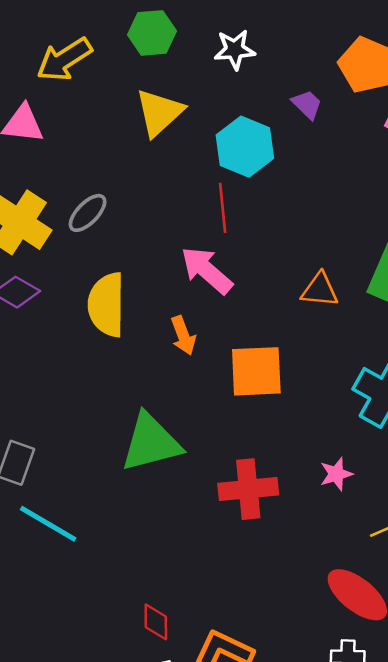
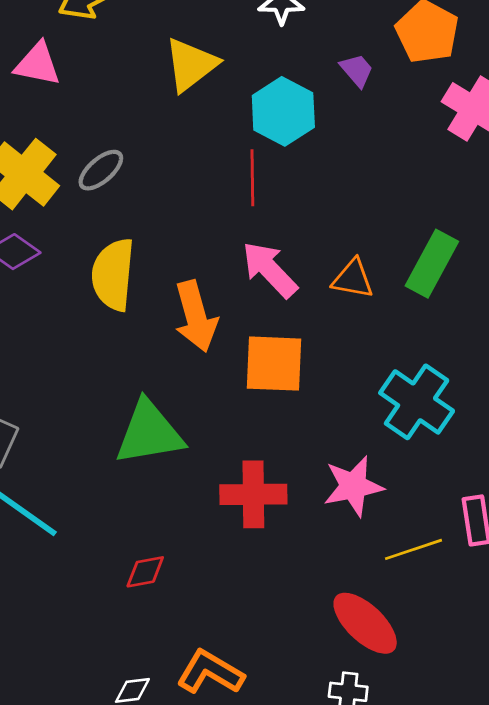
pink arrow: (207, 270) -> (270, 270), moved
orange arrow: (183, 335) -> (196, 316), size x1.6
pink star: (336, 474) -> (353, 486), size x1.6
red diamond: (156, 622) -> (145, 572), moved, turned 75

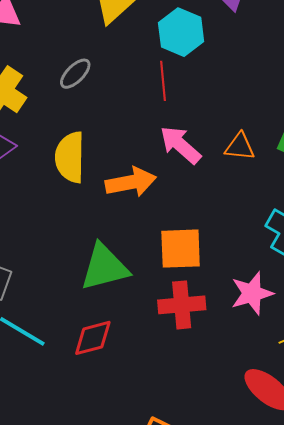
gray ellipse: (101, 170) -> (75, 74), moved
orange arrow: (196, 316) -> (131, 182), turned -81
orange square: (274, 364) -> (181, 249), moved
red diamond: (145, 572) -> (93, 338), moved, size x1.4

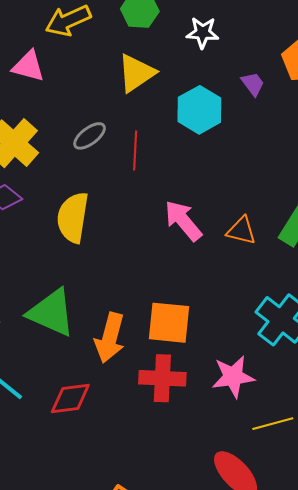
red line: (163, 81) -> (135, 150), moved
orange arrow: (131, 182) -> (110, 338), moved, turned 108
green triangle: (104, 267) -> (51, 313), moved, turned 30

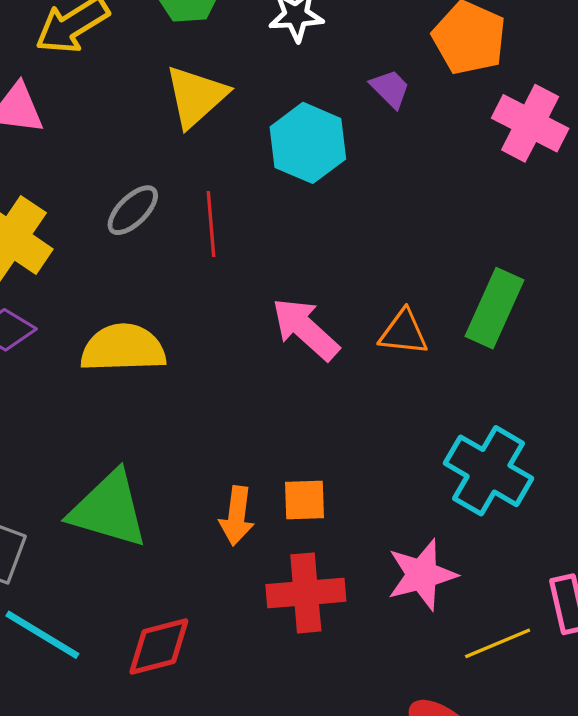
yellow semicircle: (73, 218) -> (123, 348), turned 87
orange square: (169, 323) -> (305, 500), size x0.6
orange arrow: (110, 338) -> (237, 516), moved, size x0.7

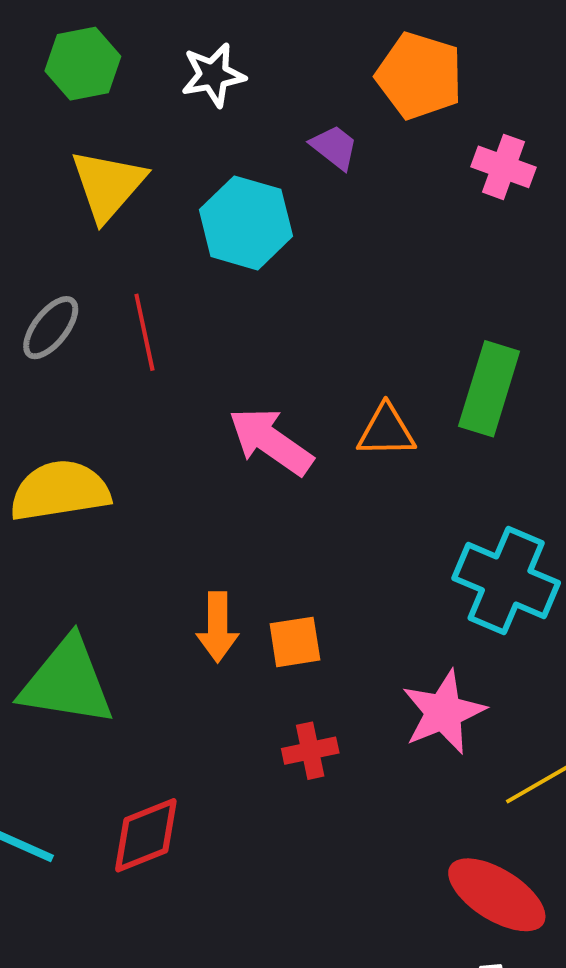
pink cross: (530, 123) -> (503, 167), size x0.7
orange arrow: (237, 516) -> (218, 627), moved
red cross: (306, 593) -> (310, 751), size x0.6

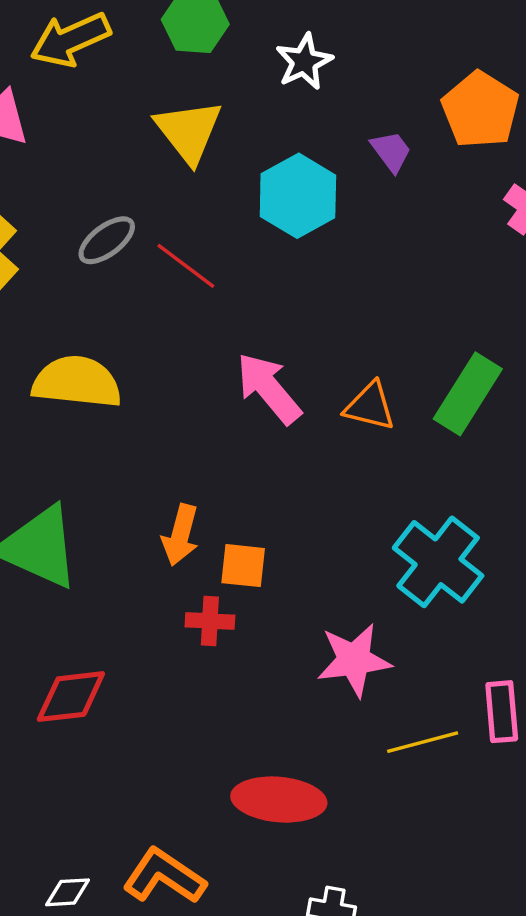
white star: (213, 75) -> (304, 62), turned -30
yellow triangle: (108, 185) -> (189, 131), turned -34
red line: (144, 332) -> (186, 266), turned -56
red cross: (310, 751) -> (210, 621), moved
red ellipse: (497, 895) -> (279, 800), moved, turned -42

